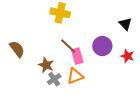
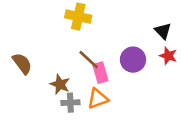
red star: (127, 56) -> (168, 56), moved
gray cross: (54, 79) -> (70, 103), turned 32

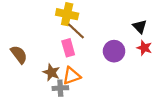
brown line: (89, 60) -> (76, 31), moved
pink rectangle: (100, 73) -> (68, 48), moved
orange triangle: (98, 99) -> (72, 76), moved

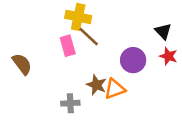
pink rectangle: (68, 48) -> (68, 46), moved
brown star: (51, 72) -> (96, 85), moved
orange triangle: (72, 76) -> (115, 89), moved

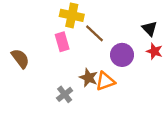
brown line: (89, 37) -> (95, 33), moved
gray cross: (70, 103) -> (65, 94), turned -35

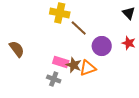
black triangle: (150, 29) -> (129, 13), moved
pink rectangle: (62, 42) -> (61, 62), moved, turned -56
gray cross: (65, 94) -> (54, 79), turned -32

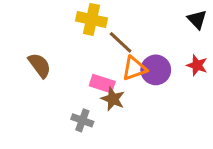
brown semicircle: (17, 49) -> (40, 65), moved
pink rectangle: (61, 62) -> (102, 84), moved
orange triangle: (88, 68) -> (134, 68), moved

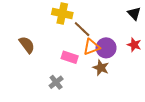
brown star: (113, 99) -> (101, 68), moved
gray cross: (82, 120) -> (56, 82), turned 32

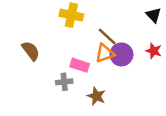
brown line: (82, 29) -> (107, 37), moved
brown star: (101, 68) -> (96, 96), moved
gray cross: (56, 82) -> (64, 82), moved, turned 32

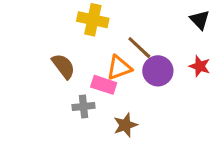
brown semicircle: (31, 51) -> (63, 66), moved
orange triangle: (105, 53) -> (119, 68), moved
brown star: (96, 96) -> (125, 125), turned 30

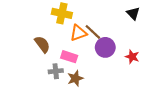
red star: (200, 66) -> (132, 57), moved
orange triangle: (119, 68) -> (78, 33), moved
brown star: (125, 125) -> (75, 78), moved

